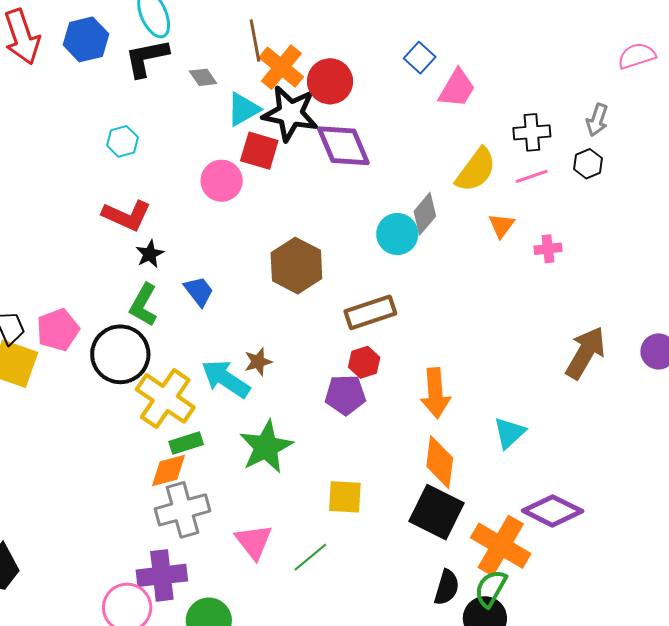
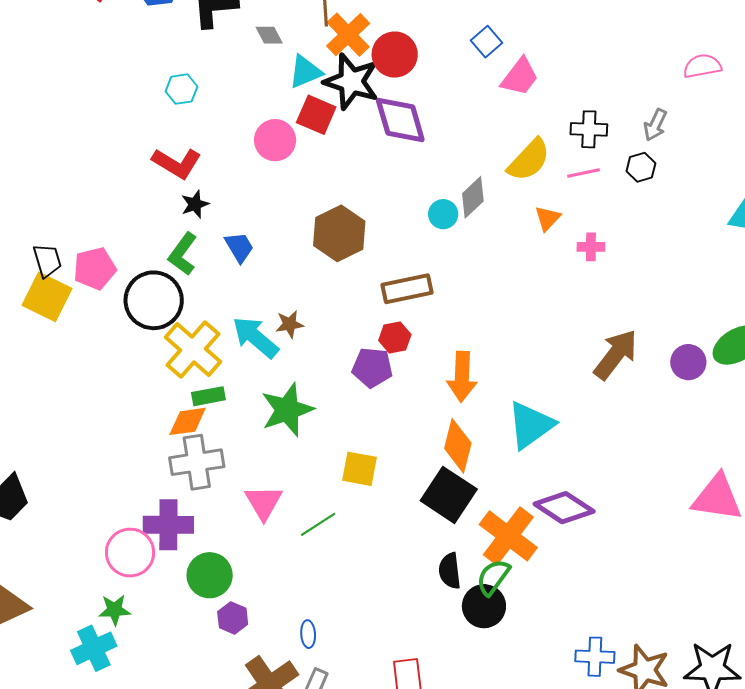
cyan circle: (397, 234) -> (443, 214), size x0.7
cyan triangle: (509, 433) -> (531, 425), size x1.5
black semicircle: (447, 587) -> (450, 571), turned 150

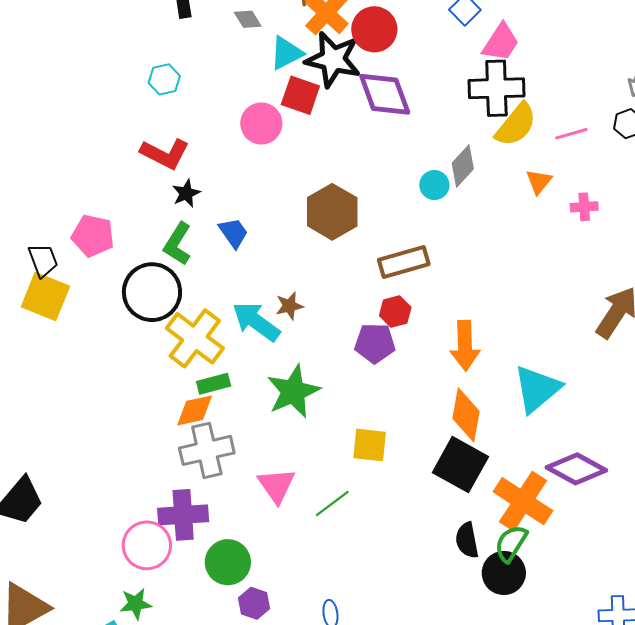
black cross: (589, 129) -> (496, 88), moved, size x1.5
pink pentagon: (95, 268) -> (93, 236), moved, turned 30

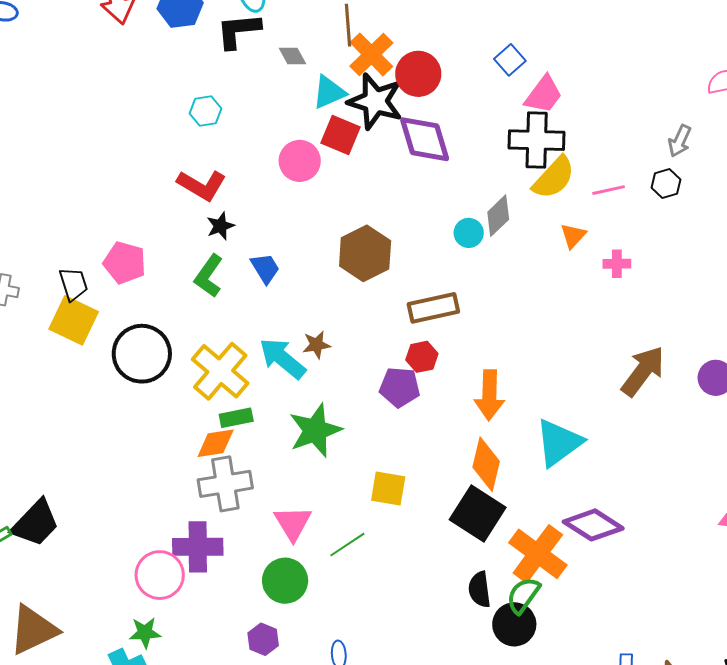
black circle: (152, 292) -> (142, 354), moved
green circle: (228, 562) -> (285, 581), moved

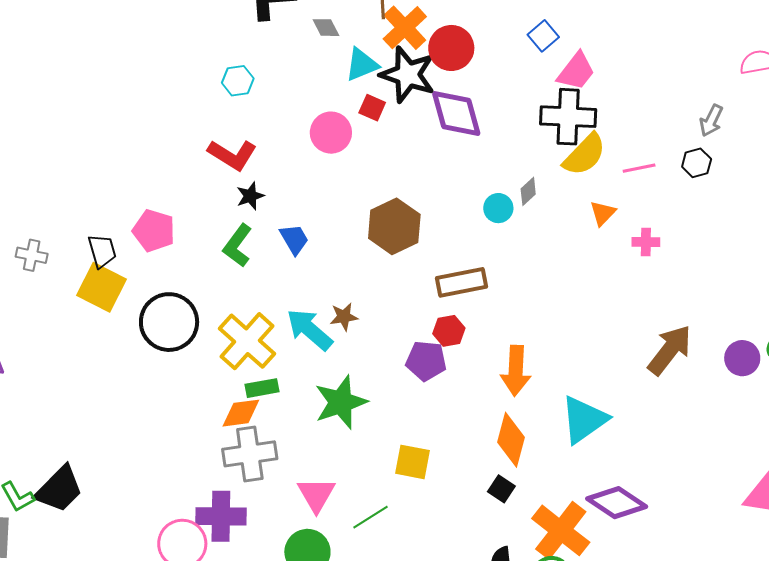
red square: (340, 135) -> (372, 108), size x0.7
gray diamond: (498, 216) -> (528, 191), size x0.7
black square: (478, 514) -> (501, 489), size x0.5

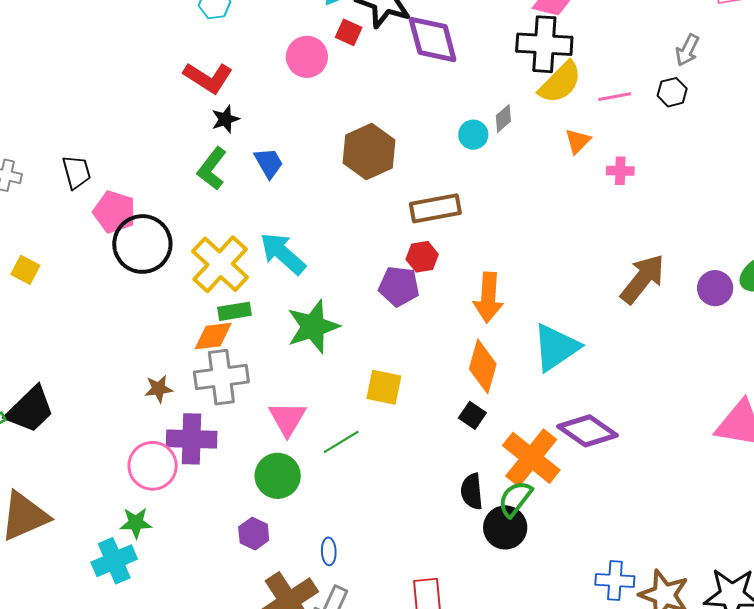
pink pentagon: (154, 231) -> (114, 212), moved
yellow square: (102, 287) -> (25, 270), moved, size x0.6
brown star: (344, 317) -> (158, 389), moved

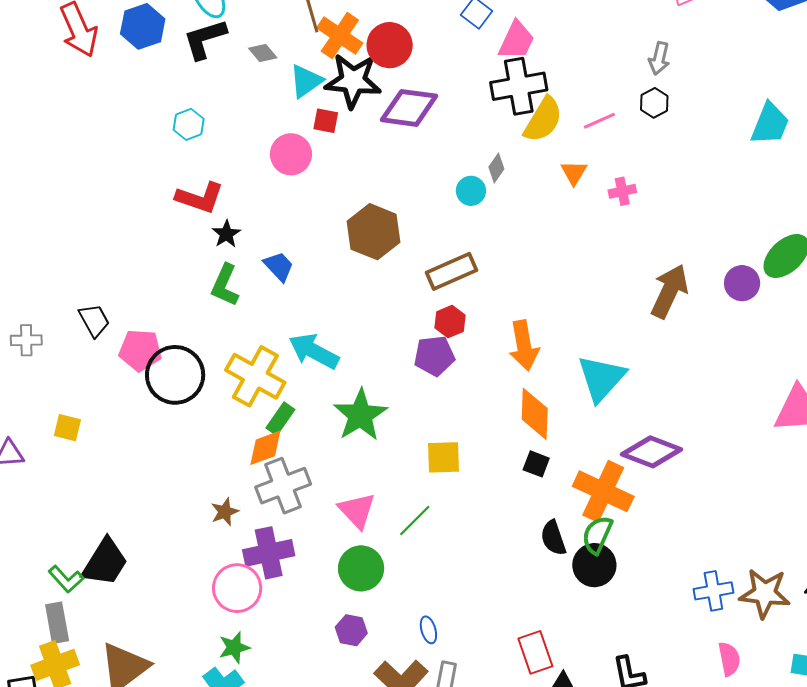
purple diamond: (433, 40) -> (409, 108), turned -54
green rectangle: (234, 311) -> (280, 419), turned -32

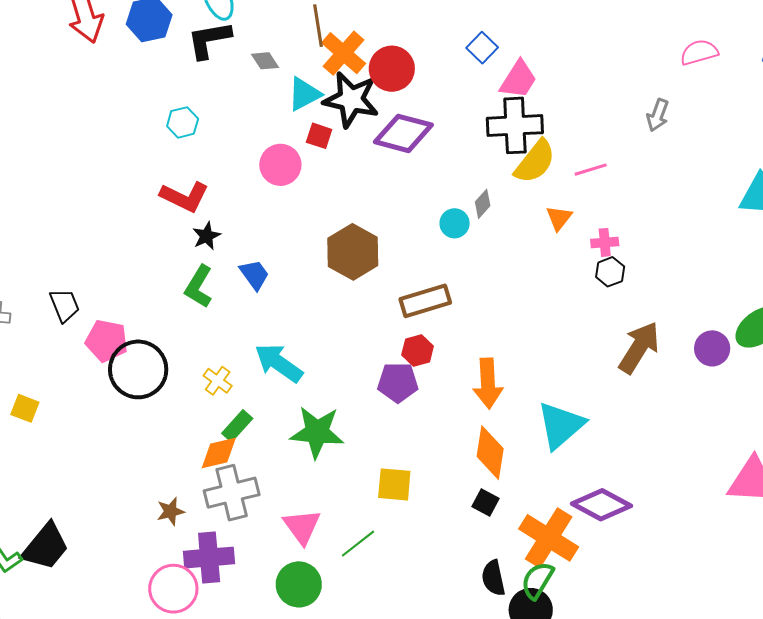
black hexagon: (654, 103) -> (610, 272), moved
yellow cross: (255, 376) -> (218, 381), size x0.5
green star: (360, 415) -> (317, 432), turned 30

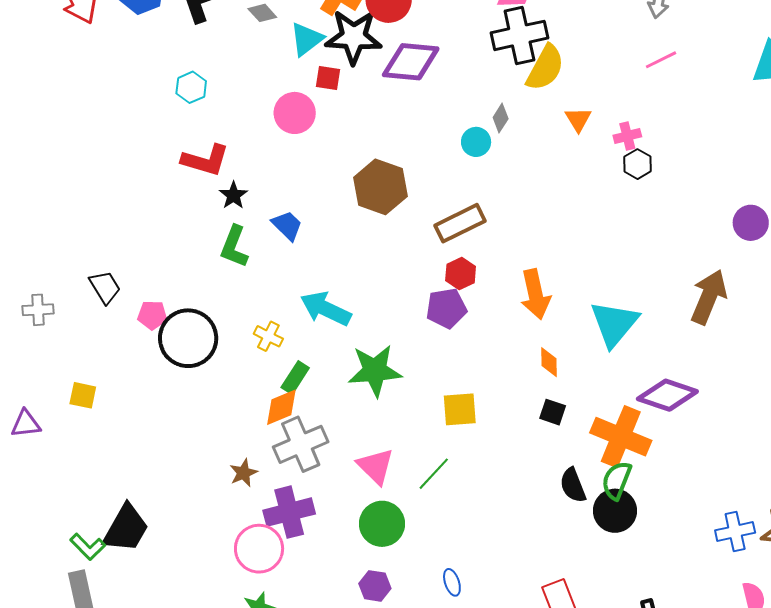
pink line: (591, 170) -> (661, 60), moved
pink pentagon: (107, 341) -> (152, 315), size x0.7
brown arrow: (639, 347) -> (709, 297), moved
orange diamond: (490, 453) -> (549, 362), size x0.6

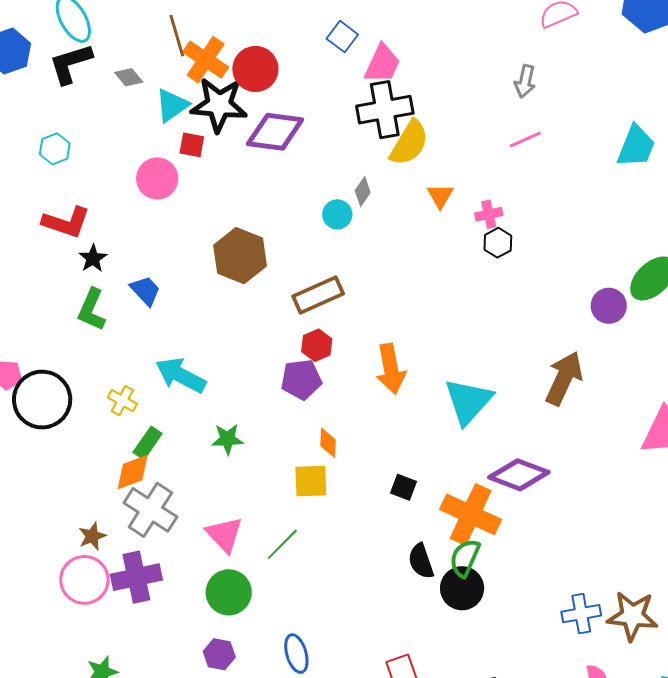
orange diamond: (549, 362) -> (328, 443), moved
green star: (375, 371) -> (227, 439), size x0.6
gray cross: (301, 444) -> (150, 510), turned -36
pink circle: (259, 549) -> (84, 580), moved
blue ellipse: (452, 582) -> (296, 654), size x1.4

